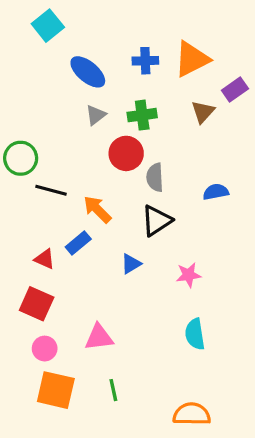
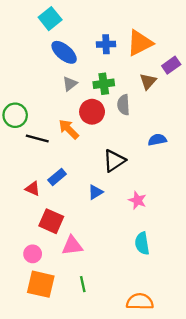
cyan square: (48, 26) -> (50, 19), moved
gray semicircle: (155, 177) -> (123, 105), moved
orange arrow: (97, 209) -> (69, 129), moved
pink star: (189, 275) -> (137, 200), turned 30
red square: (37, 304) -> (51, 221), moved

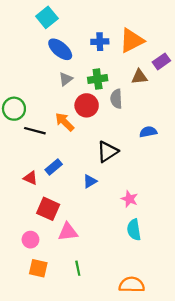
brown triangle: (148, 81) -> (139, 77), turned 42
pink star: (137, 200) -> (129, 199), moved
orange square: (41, 284) -> (38, 268), size x0.7

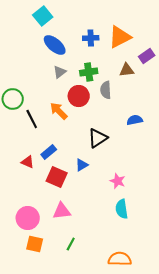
black line: (35, 131) -> (32, 119), turned 48
red square: (48, 209) -> (57, 177), moved
pink circle: (30, 240) -> (28, 218), size x1.5
green line: (78, 268) -> (71, 244), turned 40

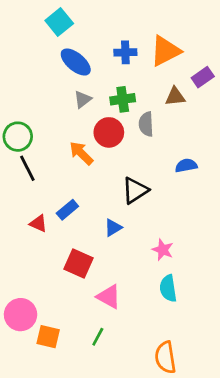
black line: (32, 119) -> (27, 168), moved
red square: (57, 177) -> (78, 264), moved
pink triangle: (62, 211) -> (109, 297), moved, turned 36
pink circle: (28, 218) -> (21, 315), moved
orange semicircle: (120, 259) -> (165, 357), turned -100

